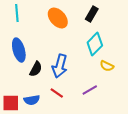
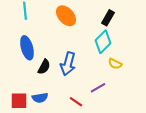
black rectangle: (92, 14) -> (108, 18), moved
red line: (57, 93) -> (76, 102), moved

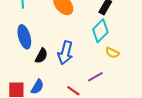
blue semicircle: (40, 98) -> (37, 87), turned -49

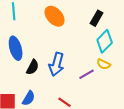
cyan diamond: (100, 31) -> (105, 41), moved
purple line: (95, 77) -> (87, 74), moved

